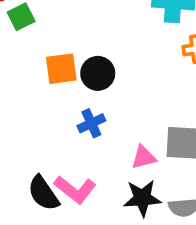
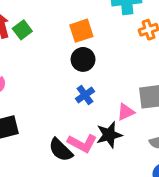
orange square: (61, 69) -> (81, 31), moved
black star: (142, 198) -> (109, 135), moved

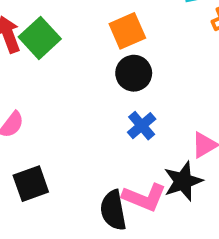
green square: (22, 30) -> (40, 38), size x1.4
black semicircle: (61, 150) -> (113, 210), turned 40

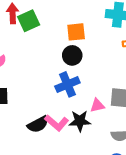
blue cross: (142, 126) -> (67, 84), size x1.5
black semicircle: (113, 210) -> (38, 124), turned -125

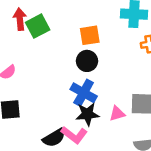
blue cross: (67, 84) -> (84, 93), turned -35
black star: (80, 121) -> (87, 114), moved

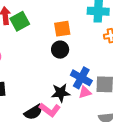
blue cross: (84, 93) -> (81, 78), moved

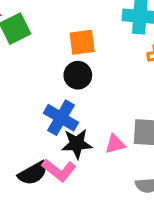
blue cross: (81, 78) -> (61, 118), moved

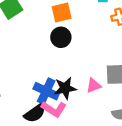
blue cross: (61, 118) -> (46, 91), moved

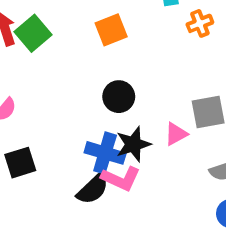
black circle: (61, 37) -> (119, 97), moved

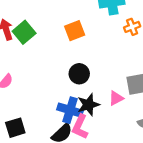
black square: (20, 163) -> (15, 128), moved
pink L-shape: (121, 179) -> (80, 127), turned 90

